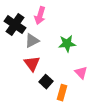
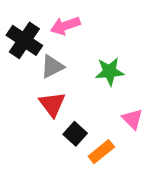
pink arrow: (40, 16) -> (65, 26), turned 54
orange rectangle: (62, 93) -> (101, 152), turned 35

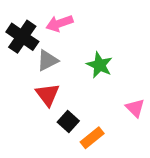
green star: (109, 72) -> (100, 65), turned 30
pink triangle: (132, 119) -> (135, 108), moved

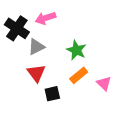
black square: (68, 121) -> (52, 94), turned 35
orange rectangle: (92, 138) -> (79, 75), moved

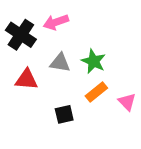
gray triangle: (36, 47) -> (60, 63), moved, turned 36
red triangle: (36, 73) -> (27, 79), moved, turned -48

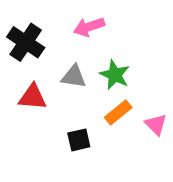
pink arrow: (56, 22) -> (89, 27), moved

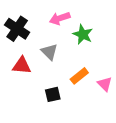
green star: (115, 75) -> (83, 34), moved
gray triangle: (74, 77) -> (49, 52), turned 36

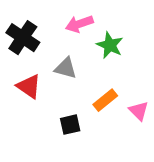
gray triangle: (49, 52) -> (66, 68), turned -30
red triangle: (22, 66) -> (29, 86), turned 30

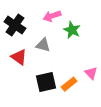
orange rectangle: (105, 100) -> (69, 84), moved
black square: (70, 125) -> (46, 82), size x1.5

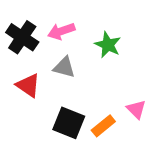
pink arrow: (52, 16) -> (61, 31), moved
black square: (46, 82) -> (69, 123), turned 35

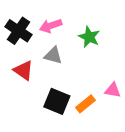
pink triangle: (136, 109) -> (113, 90), turned -35

